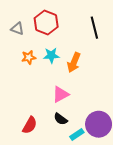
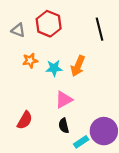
cyan star: (51, 55) -> (54, 68), moved
black semicircle: (61, 119) -> (64, 126), turned 40
red semicircle: (30, 125) -> (25, 120), moved

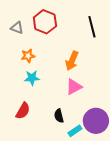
cyan star: (54, 68) -> (32, 78), moved
pink triangle: (64, 100) -> (74, 87), moved

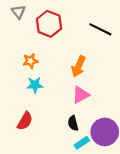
black line: (92, 27) -> (100, 29), turned -50
gray triangle: (17, 28) -> (18, 12), moved, turned 32
black semicircle: (59, 116) -> (73, 123), moved

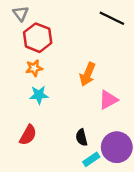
red hexagon: (49, 24) -> (38, 38), moved
black line: (100, 29) -> (112, 18), moved
pink triangle: (81, 95) -> (108, 100), moved

